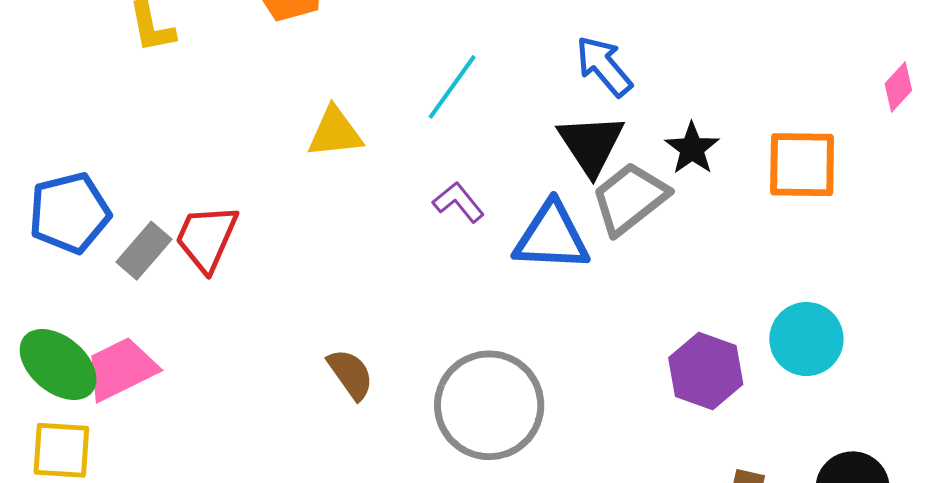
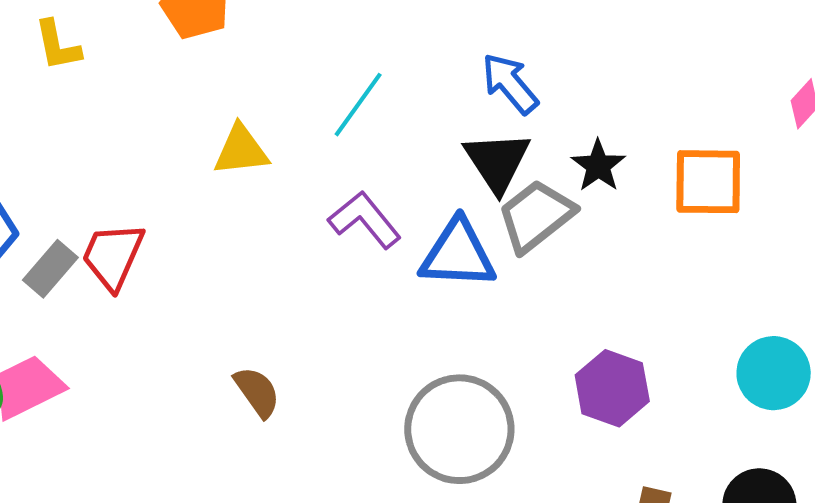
purple L-shape: (458, 202) -> (365, 220), size x1.4
cyan circle: (806, 339) -> (774, 373), moved
gray circle: (489, 405) -> (459, 429), moved

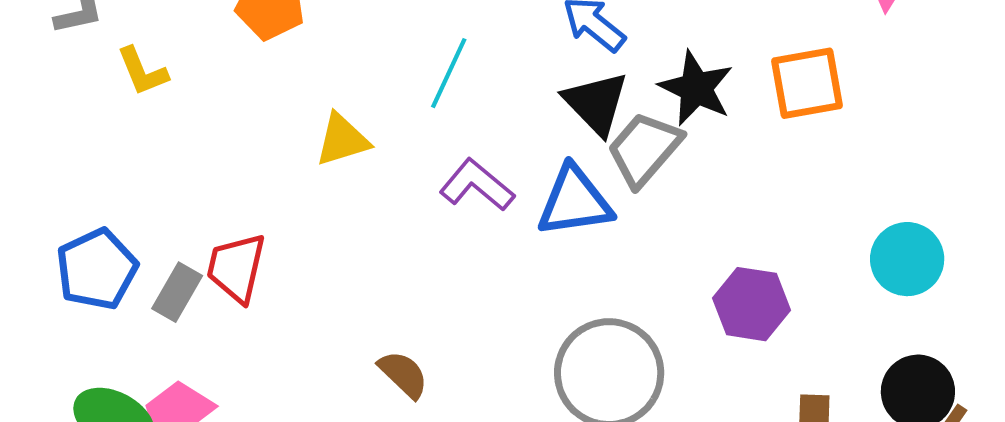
black star: (598, 166) -> (696, 88), size x1.4

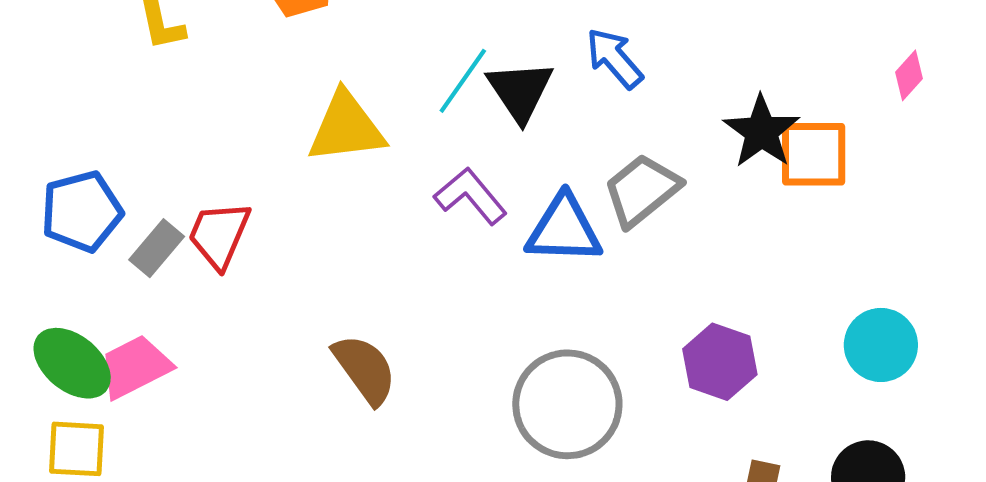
black star: (696, 88) -> (761, 132), moved
black triangle: (596, 103) -> (520, 91), moved
yellow triangle: (342, 140) -> (346, 128), size x1.4
brown semicircle: (403, 374) -> (365, 369), size x1.4

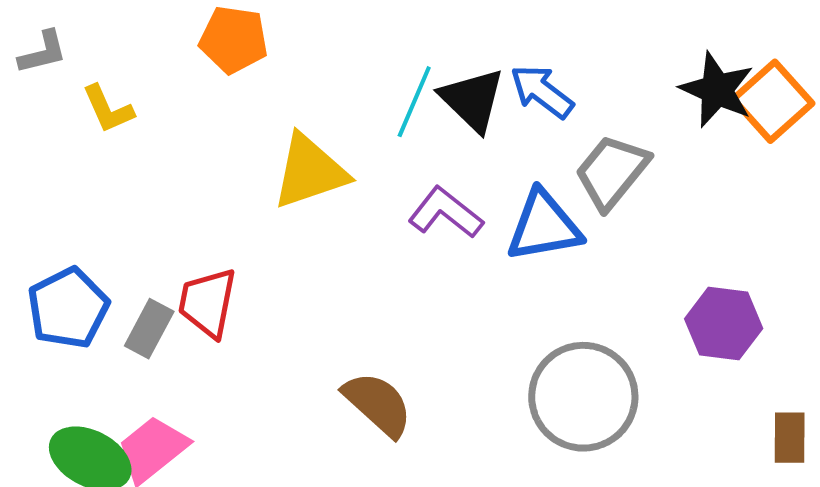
blue arrow: (614, 58) -> (542, 91), moved
orange square: (814, 154) -> (773, 101), turned -30

